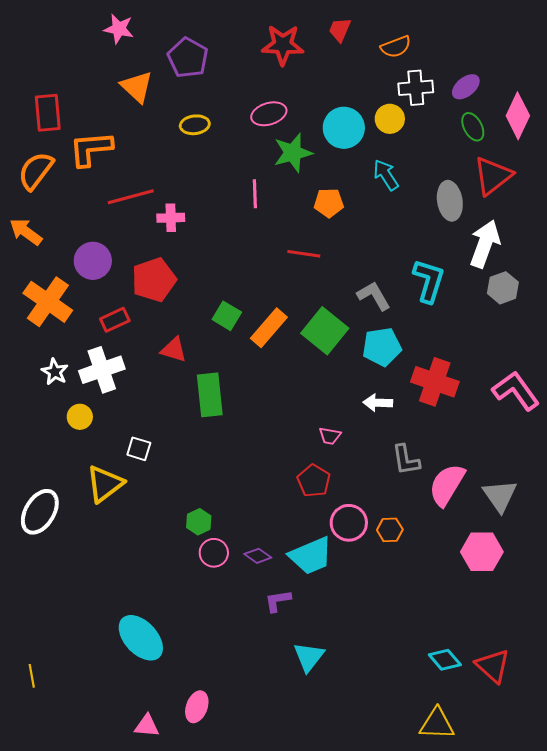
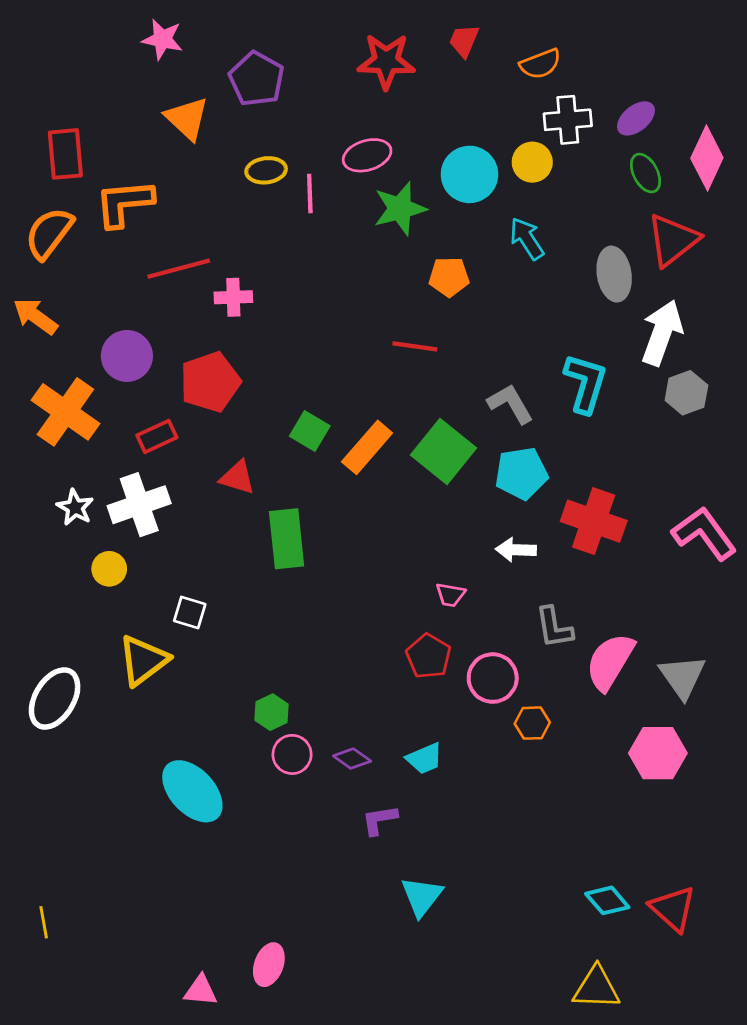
pink line: (255, 194) -> (310, 194), moved
pink circle: (349, 523) -> (493, 678), moved
cyan trapezoid: (311, 556) -> (424, 759), size x0.6
cyan ellipse: (141, 638) -> (192, 791), moved

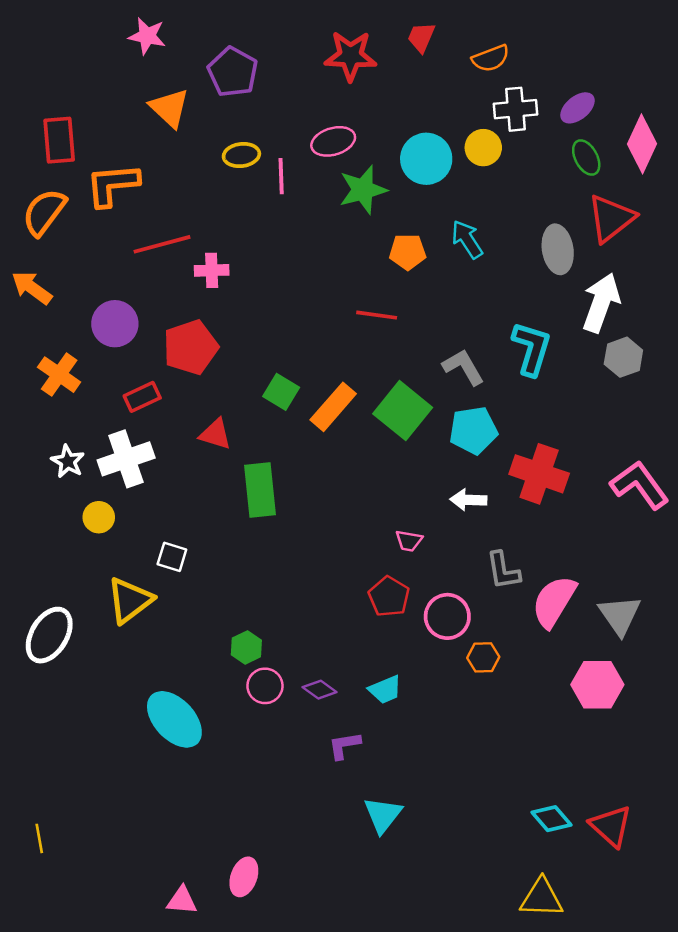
cyan arrow: (527, 239) -> (467, 239), moved
orange cross: (65, 412) -> (59, 375), size x0.7

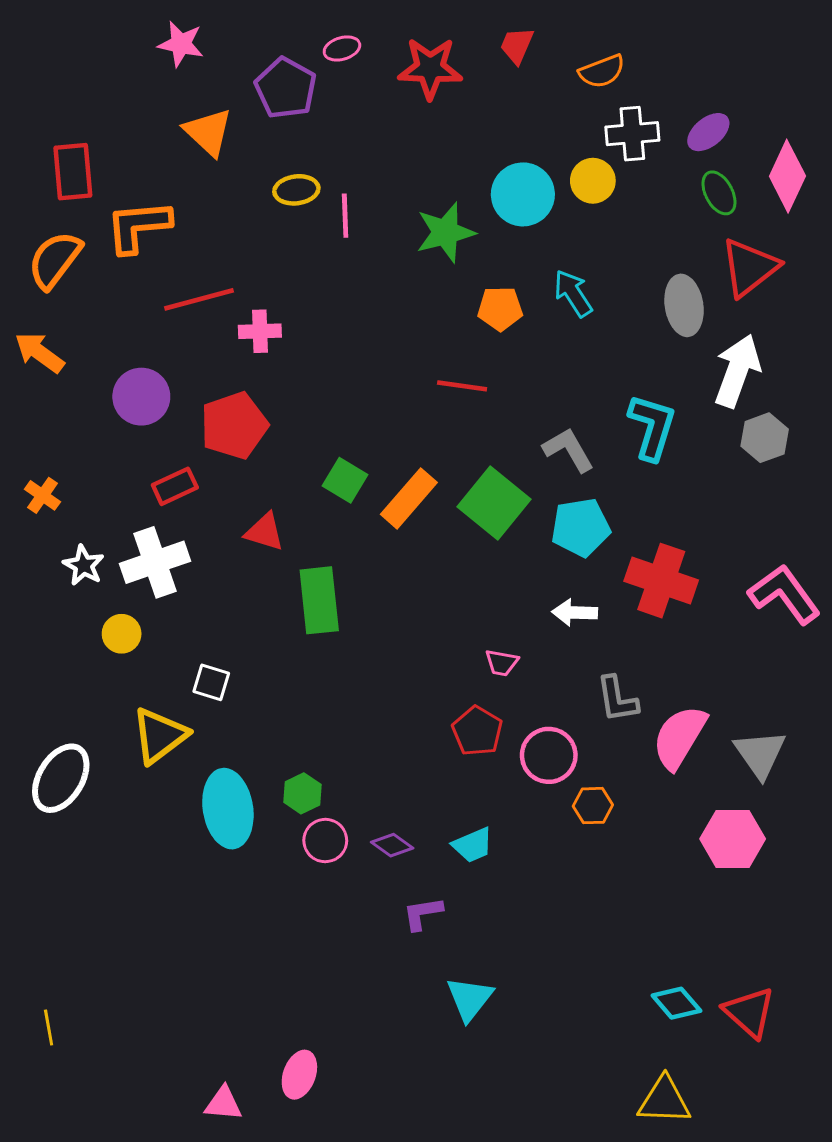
pink ellipse: (333, 141) -> (342, 48), moved, size x0.7
orange cross: (59, 375) -> (43, 495), moved, size x0.7
cyan ellipse: (174, 719) -> (228, 809), moved, turned 34

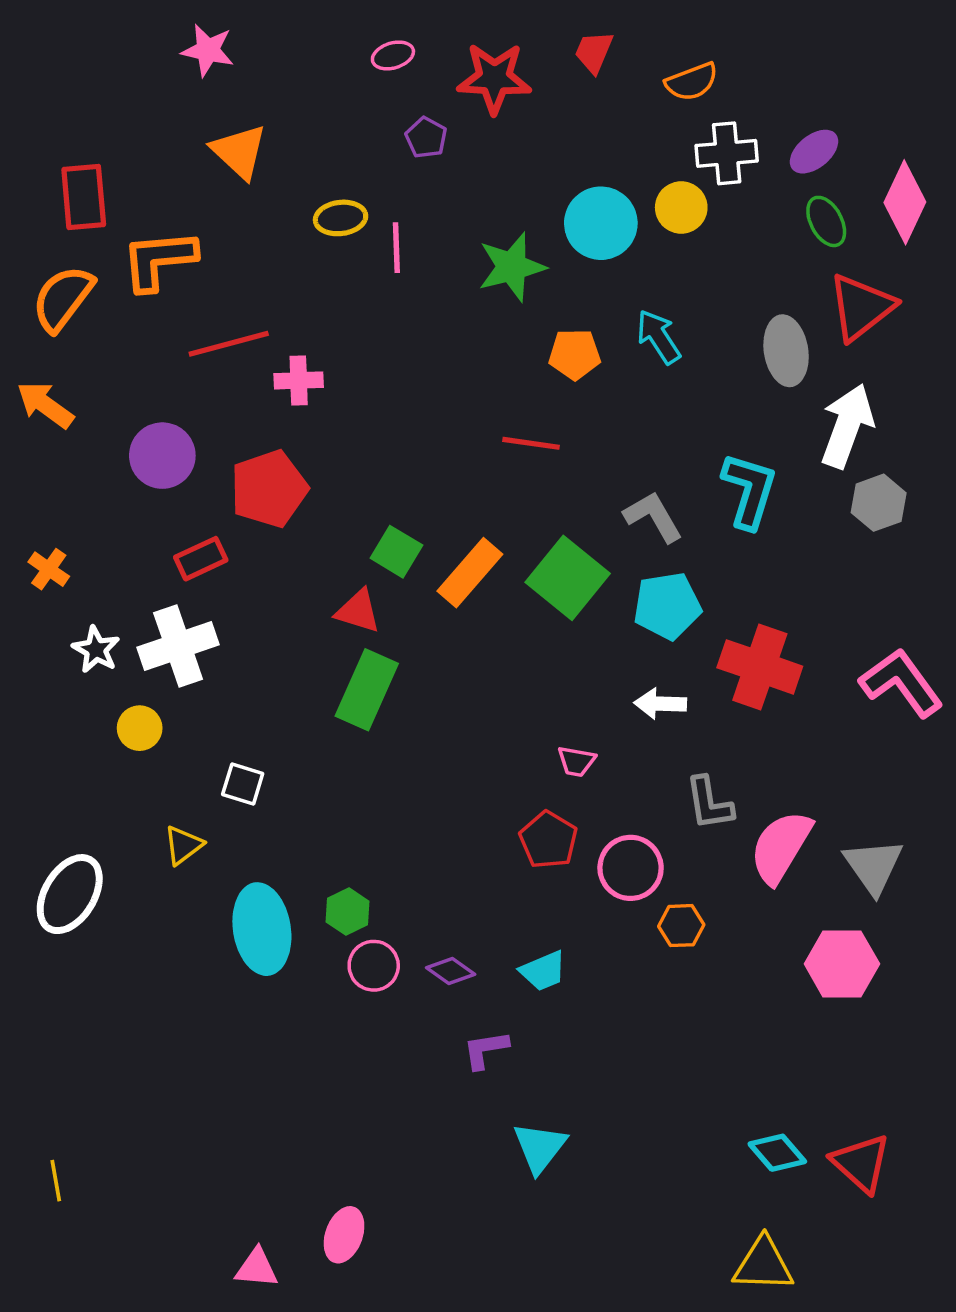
purple pentagon: (286, 88) -> (426, 138), moved, size x0.6
red triangle: (264, 532) -> (358, 611), moved
green rectangle: (319, 600) -> (367, 690), turned 30
yellow triangle: (160, 736) -> (183, 845), size x0.6

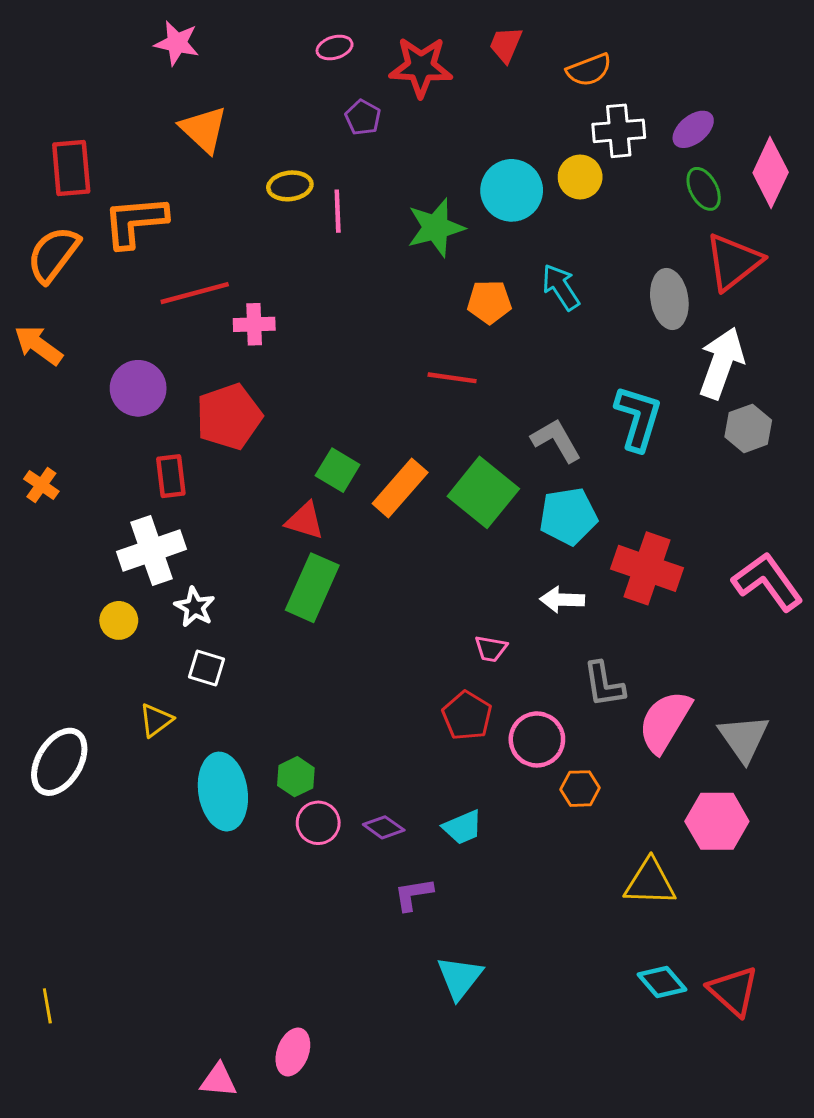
red rectangle: (201, 559) -> (171, 476), turned -72
white star: (96, 650) -> (195, 607), moved
yellow triangle: (763, 1264) -> (650, 882), moved

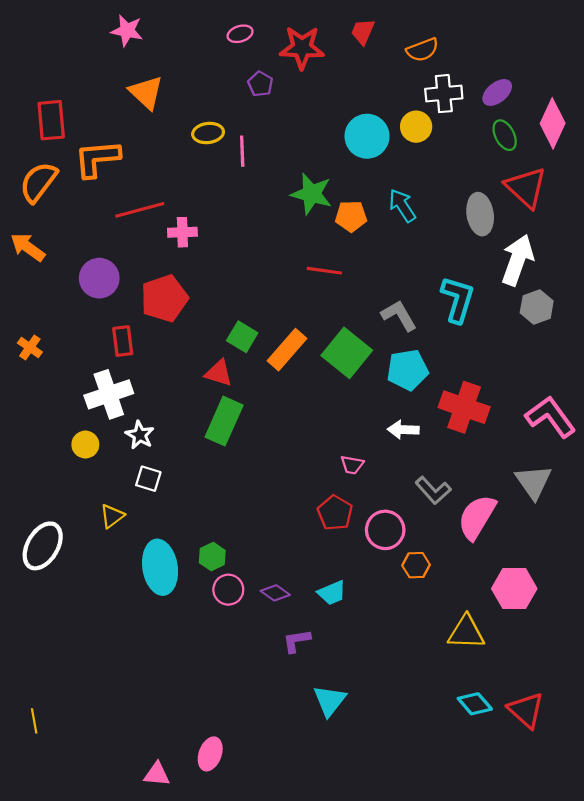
green star: (436, 228) -> (312, 194), moved, turned 30
red triangle: (733, 262) -> (526, 187), turned -39
gray L-shape: (604, 684) -> (433, 490), turned -33
gray triangle: (744, 738) -> (533, 482), moved

